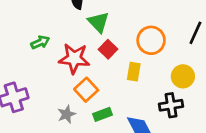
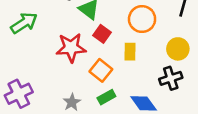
green arrow: (40, 42) -> (24, 23), moved, size x1.5
orange square: (86, 90) -> (101, 70), moved

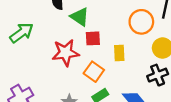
orange circle: (142, 19) -> (141, 22), moved
red square: (102, 34) -> (93, 38), turned -35

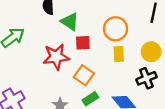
orange circle: (141, 22) -> (115, 29), moved
yellow rectangle: (119, 53) -> (119, 54), moved

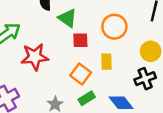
yellow rectangle: (119, 54) -> (106, 62), moved
red star: (56, 57) -> (35, 57), moved

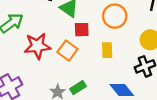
orange square: (81, 74) -> (67, 51), moved
green rectangle: (87, 98) -> (78, 88), moved

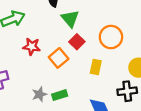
red square: (82, 30) -> (77, 42), turned 32
red star: (37, 46) -> (32, 46), size x0.7

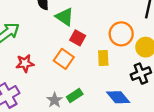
orange circle: (111, 37) -> (121, 34), moved
red star: (32, 46) -> (25, 63), moved

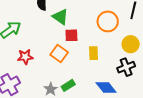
orange circle: (121, 34) -> (108, 21), moved
red square: (78, 38) -> (71, 35), turned -32

